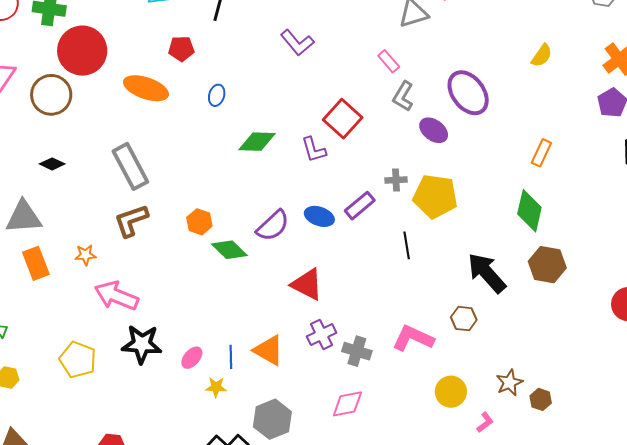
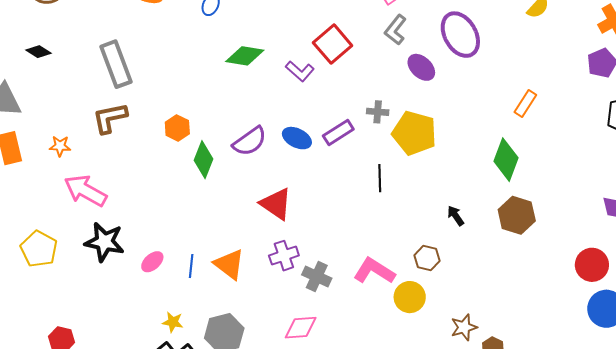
purple L-shape: (314, 150) -> (300, 71), turned -40
green diamond: (229, 250) -> (203, 160), turned 60
black arrow: (487, 273) -> (456, 216), size x0.5
yellow star: (216, 387) -> (173, 322), moved
yellow circle: (451, 392) -> (410, 297), moved

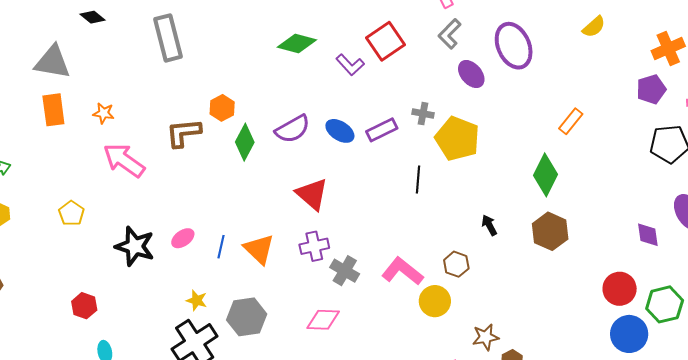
brown L-shape: (110, 118) -> (183, 133), moved
black star: (104, 242) -> (135, 246), moved
yellow pentagon: (39, 249) -> (71, 213), size x0.7

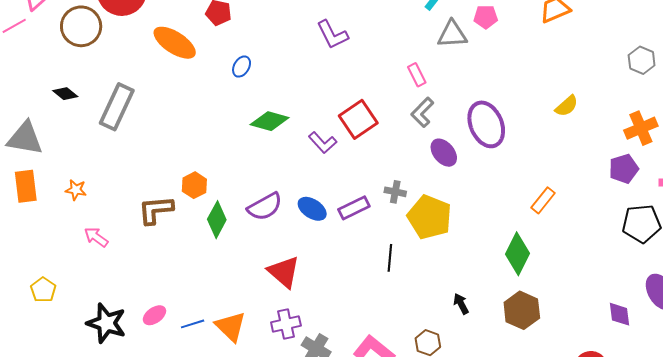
gray rectangle: (168, 38) -> (117, 107), moved, turned 39
pink arrow: (124, 160) -> (96, 237), size x0.6
blue line: (221, 247) -> (193, 324), turned 60

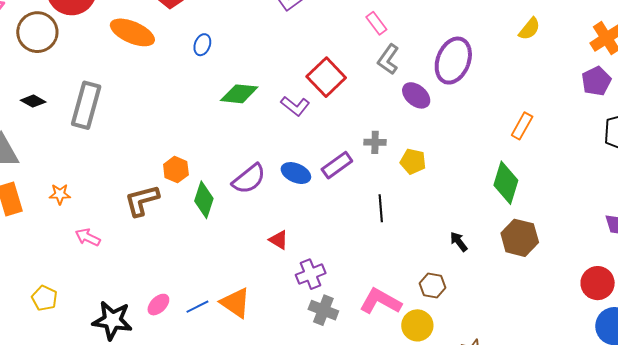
purple ellipse: (486, 124) -> (453, 61), turned 54
yellow pentagon: (429, 217) -> (413, 161), size x0.6
red triangle: (284, 272) -> (279, 240), size x0.6
purple cross: (286, 324) -> (311, 274), moved

